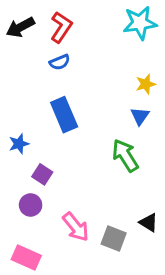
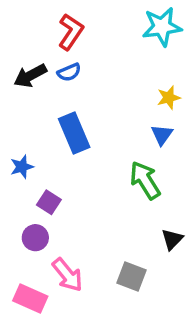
black arrow: (20, 27) -> (30, 76), moved
black triangle: (149, 222) -> (172, 239), moved, turned 42
pink arrow: (76, 227) -> (67, 275), moved

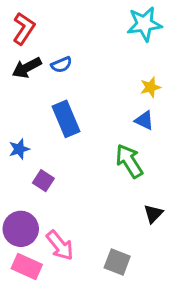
red L-shape: (71, 32) -> (24, 28), moved
blue triangle: (162, 135) -> (144, 120), turned -40
purple circle: (35, 238) -> (21, 229), moved, size x1.5
gray square: (132, 277) -> (117, 262), moved

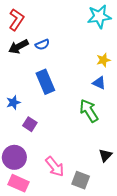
black triangle: (153, 214) -> (105, 155), moved
pink arrow: (60, 245) -> (55, 167), moved

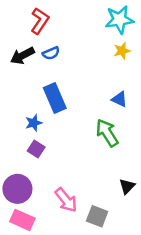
red L-shape: (16, 20) -> (40, 21), moved
yellow star: (103, 60) -> (122, 51), moved
blue star: (13, 102) -> (34, 123), moved

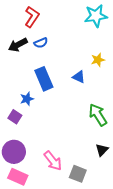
yellow star: (122, 51) -> (98, 60), moved
blue triangle: (119, 99) -> (79, 77), moved
green arrow: (107, 133) -> (98, 115), moved
purple square: (36, 149) -> (15, 117), moved

